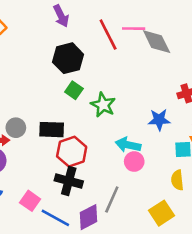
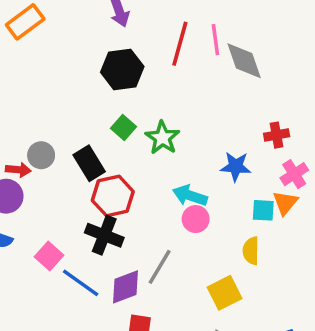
pink line: (134, 29) -> (215, 40), turned 75
red line: (108, 35) -> (180, 44), turned 36
green square: (74, 90) -> (123, 127), moved
black rectangle: (52, 130) -> (89, 163), turned 50

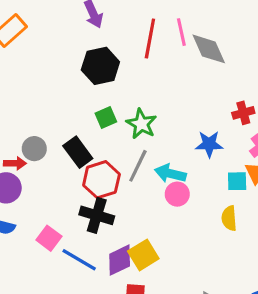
green square: (123, 127) -> (106, 118), turned 30
gray line: (160, 267) -> (138, 166), moved
yellow square: (225, 293) -> (143, 255), moved

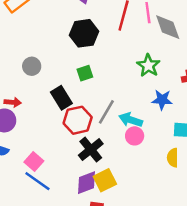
green star: (141, 124) -> (148, 66), moved
gray circle: (34, 149) -> (32, 66), moved
black cross: (97, 215) -> (91, 150), moved, turned 30
blue line: (79, 260) -> (37, 181), moved

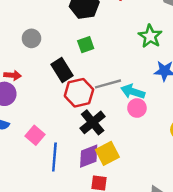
gray line: (106, 112) -> (108, 84), turned 45
blue line: (37, 181) -> (54, 157), moved, turned 60

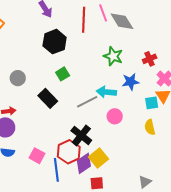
cyan arrow: (133, 92) -> (106, 92), moved
red hexagon: (79, 93) -> (69, 152), moved

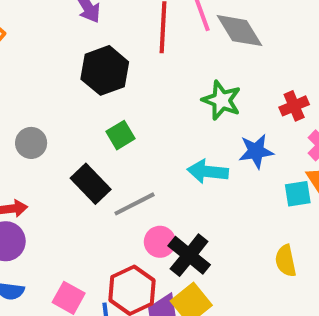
gray line: (87, 102) -> (135, 204), moved
pink circle: (115, 116) -> (160, 242), moved
yellow semicircle: (150, 127) -> (286, 261), moved
black cross: (81, 135) -> (189, 255), moved

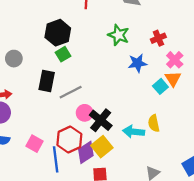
black hexagon: (105, 70) -> (58, 33), moved
cyan arrow: (208, 172) -> (134, 132), moved
black rectangle: (91, 184) -> (47, 81), turned 55
cyan square: (298, 194) -> (160, 86), turned -32

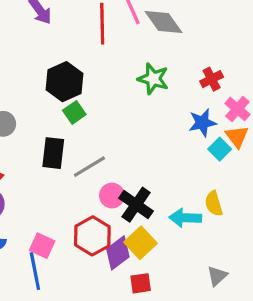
blue star: (138, 63) -> (202, 123), moved
blue line: (56, 159) -> (35, 271), moved

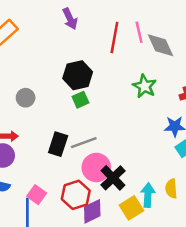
black rectangle: (53, 153) -> (58, 144), moved
pink circle: (112, 196) -> (96, 167), size x1.5
cyan arrow: (185, 218) -> (148, 195), turned 80
yellow square: (141, 243) -> (131, 208), moved

